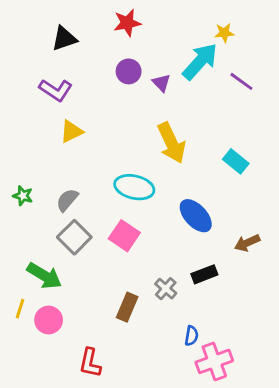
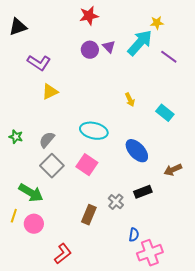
black triangle: (64, 39) -> (18, 27), moved
purple triangle: (161, 83) -> (109, 47), moved
yellow arrow: (171, 143) -> (130, 100), moved, size x0.5
red L-shape: (90, 363) -> (63, 254), turned -140

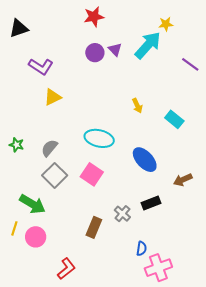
purple line: (169, 57) -> (190, 64), moved

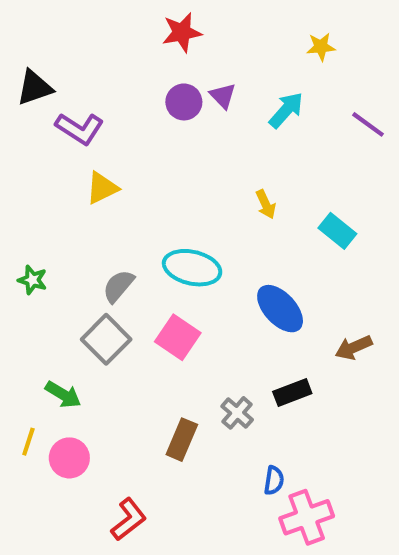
black triangle: (19, 28) -> (35, 88), moved
cyan arrow: (148, 45) -> (286, 110), moved, size x0.7
gray semicircle: (49, 148) -> (118, 286), moved
green arrow: (32, 204) -> (63, 395), size x0.7

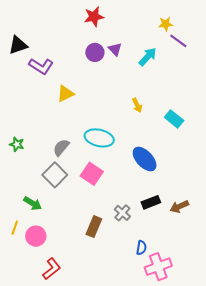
purple line: (368, 124) -> (178, 41), moved
yellow triangle: (102, 188) -> (65, 94), moved
brown arrow: (354, 347) -> (179, 207), moved
red L-shape: (129, 519) -> (52, 269), moved

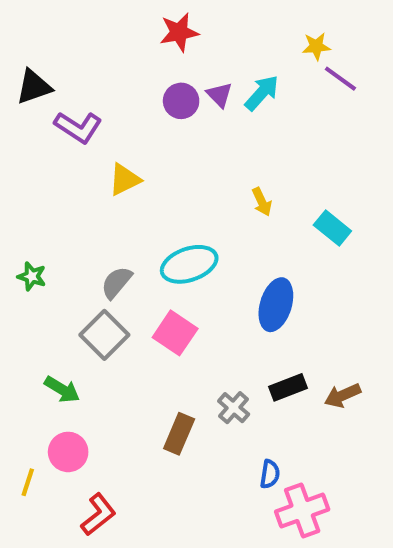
cyan arrow: (148, 57) -> (262, 93), moved
cyan ellipse: (99, 138) -> (189, 264), turned -32
blue ellipse: (145, 159) -> (276, 305), turned 60
yellow line: (15, 228) -> (28, 482), moved

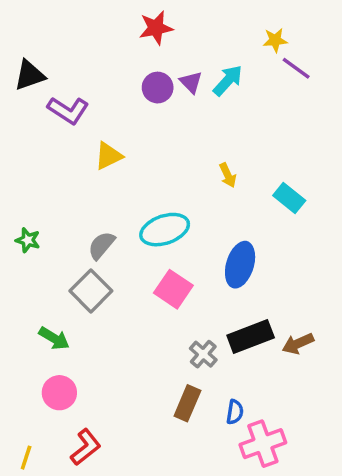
pink square: (175, 333) -> (173, 289), moved
black rectangle: (288, 387) -> (251, 337), size x1.4
brown rectangle: (179, 434) -> (187, 403), moved
yellow line: (28, 482) -> (26, 458), moved

